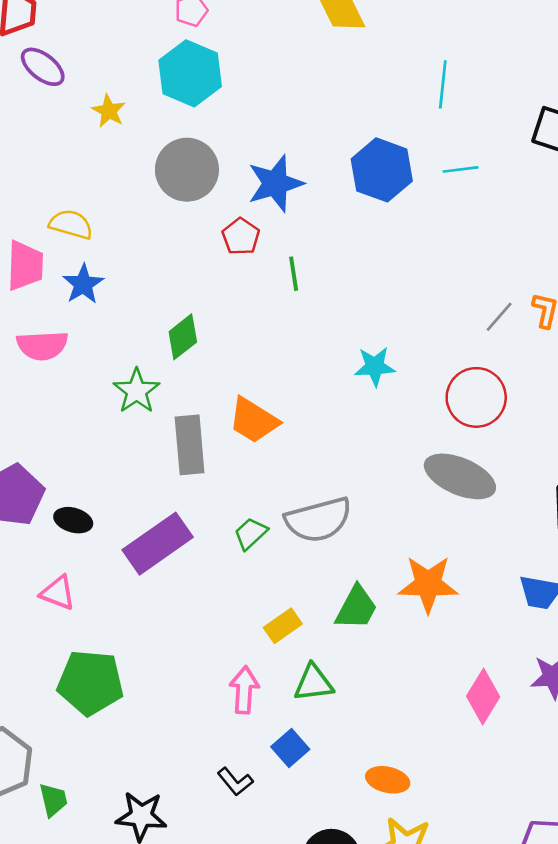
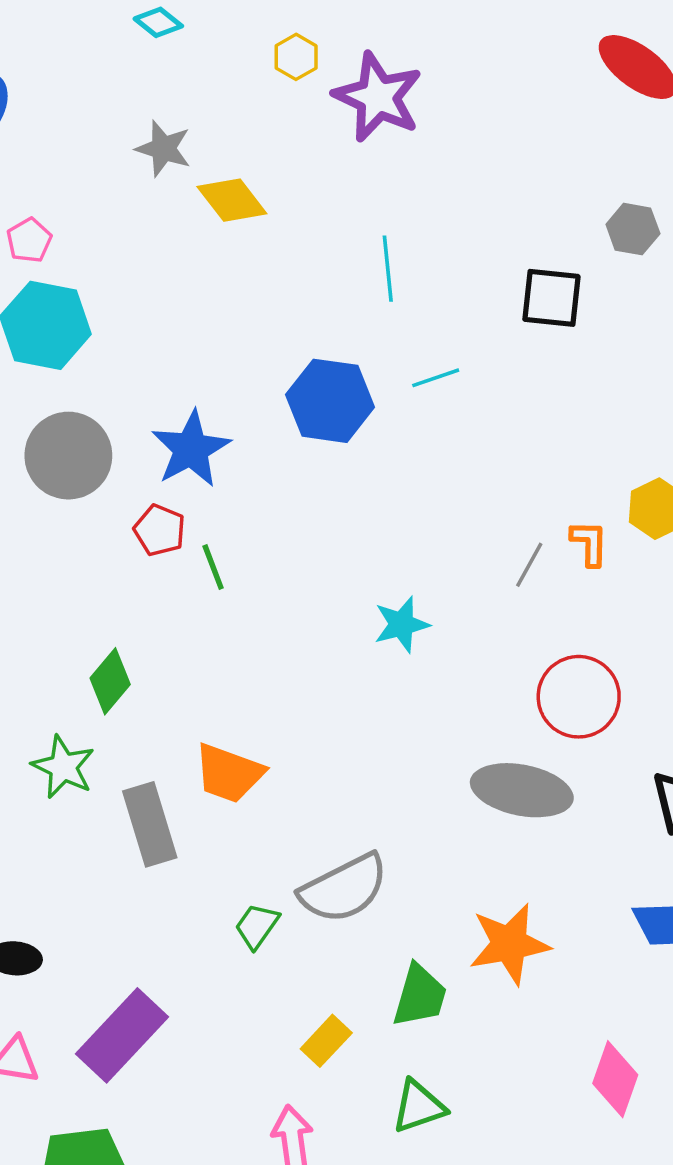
green line: (294, 274) -> (213, 567), moved
cyan star: (375, 366) -> (402, 624), moved
red circle: (476, 397) -> (579, 697), moved
purple rectangle: (158, 544) -> (122, 1035), moved
green triangle: (314, 683) -> (419, 1107), moved

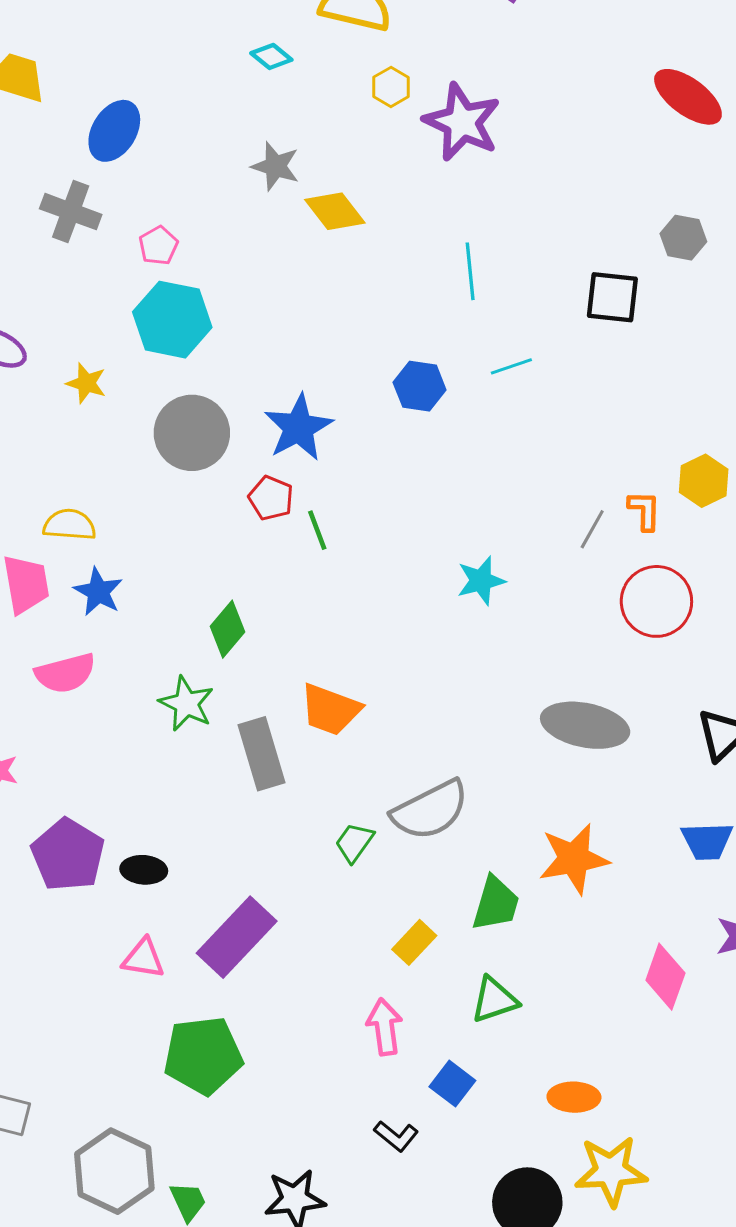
blue hexagon: (330, 401) -> (420, 386), size x0.7
red circle: (579, 697) -> (656, 601), moved

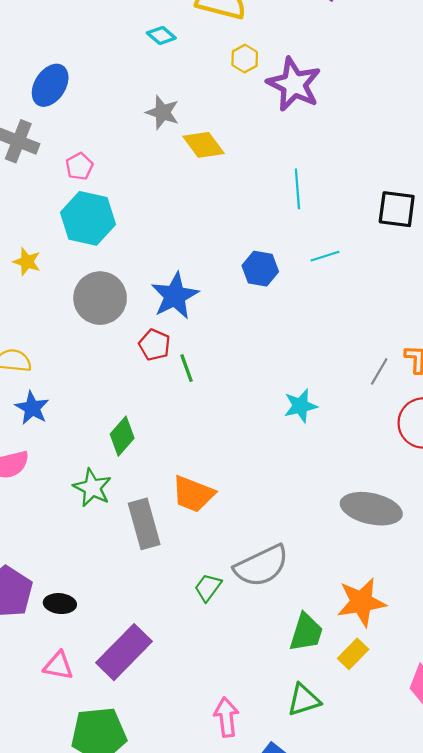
yellow rectangle: (414, 942) -> (353, 654), moved

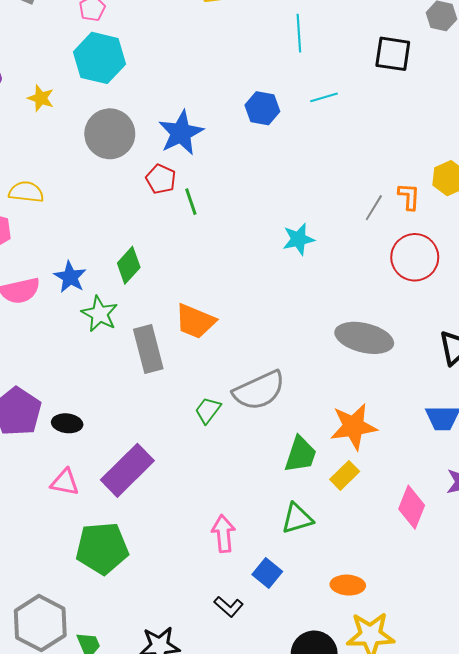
blue star: (32, 408) -> (70, 277), moved

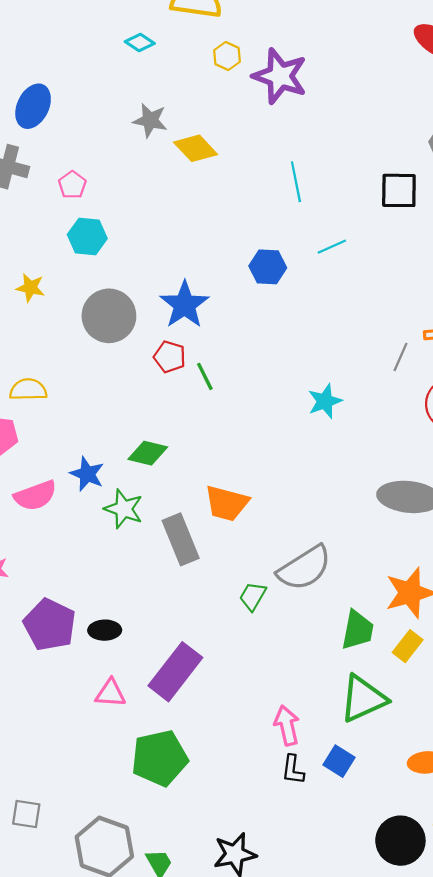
cyan hexagon: (100, 58) -> (87, 237), size x0.7
green diamond: (129, 265) -> (148, 453), turned 69
green triangle: (297, 518) -> (363, 699), size x1.4
black L-shape: (229, 607) -> (293, 770), moved, turned 64

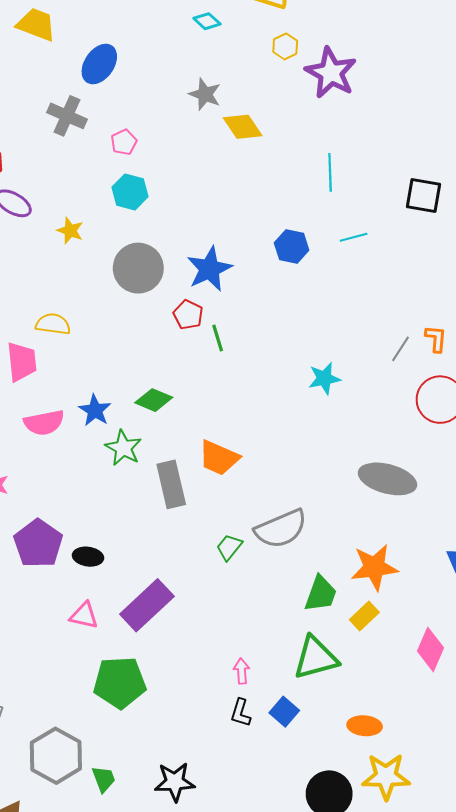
pink arrow: (287, 725) -> (242, 671), size x0.7

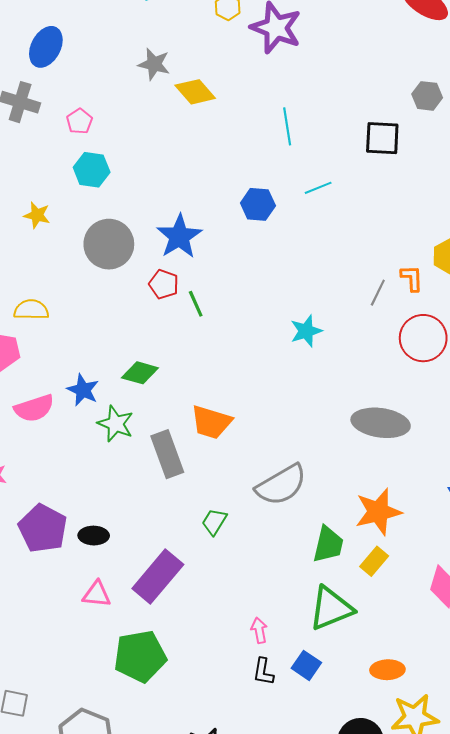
green trapezoid: (229, 547) -> (214, 522), moved

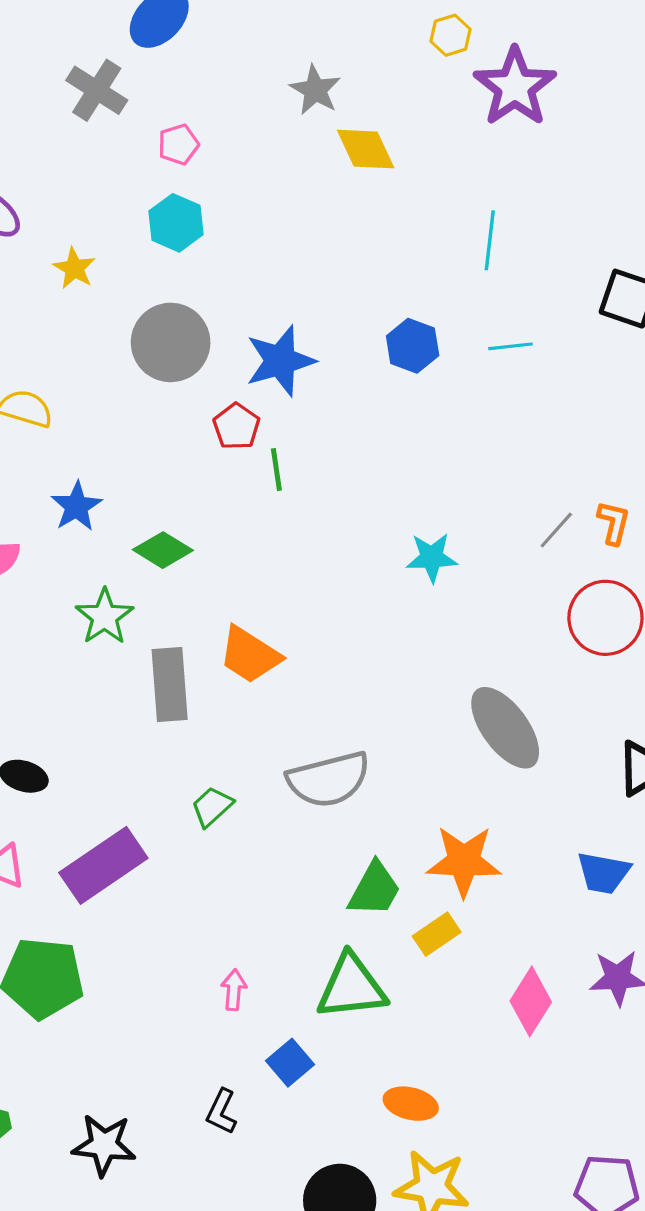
blue star: (83, 390) -> (76, 506), moved
gray ellipse: (381, 423) -> (505, 728), turned 30
black L-shape: (263, 672) -> (222, 1112), moved

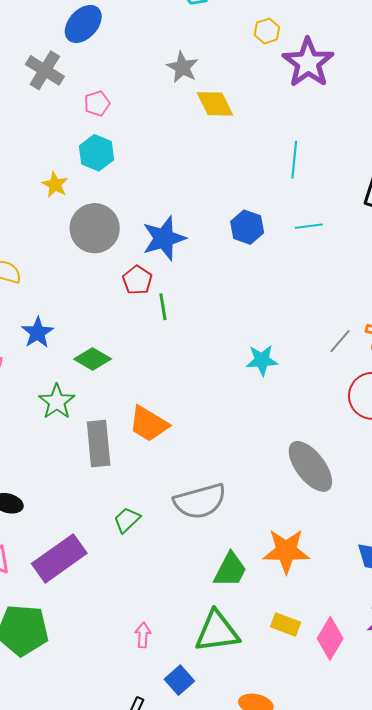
yellow star: (74, 268) -> (55, 185), moved
yellow rectangle: (437, 934) -> (286, 625), moved, turned 56

